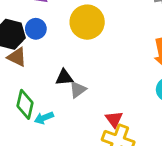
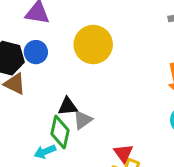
green diamond: (25, 104) -> (60, 132), moved

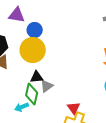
yellow circle: (93, 45) -> (33, 50), moved
blue circle: (36, 52) -> (35, 30), moved

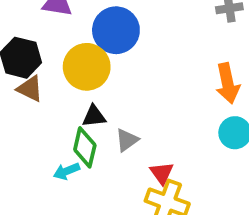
blue circle: (35, 30) -> (116, 30), moved, size x1.6
gray triangle: (47, 86) -> (127, 140), moved

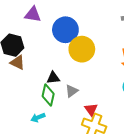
yellow circle: (87, 67) -> (82, 49), moved
cyan arrow: (67, 171) -> (38, 118), moved

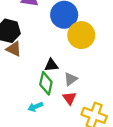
red triangle: (91, 109) -> (69, 98), moved

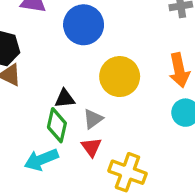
yellow circle: (81, 35) -> (120, 77), moved
cyan arrow: (35, 107) -> (41, 160), size x1.5

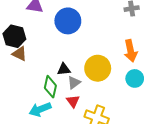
yellow circle: (120, 77) -> (98, 68), moved
black triangle: (65, 98) -> (64, 69), moved

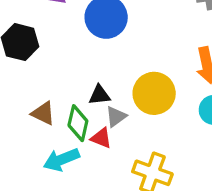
brown triangle: (20, 54) -> (43, 113), moved
red triangle: (73, 101) -> (101, 138), moved, turned -32

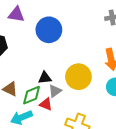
green diamond: (78, 123) -> (32, 95), turned 55

